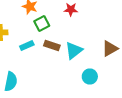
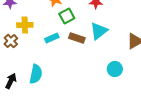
cyan triangle: (74, 50) -> (99, 31), moved

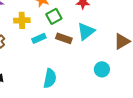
yellow cross: (25, 25) -> (22, 20), moved
cyan semicircle: (36, 74) -> (50, 78), moved

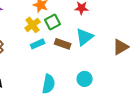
yellow cross: (22, 20) -> (33, 25), moved, turned -35
cyan circle: (102, 69) -> (85, 79), moved

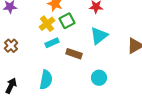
brown rectangle: (63, 44) -> (74, 54), moved
cyan semicircle: (49, 84) -> (46, 80), moved

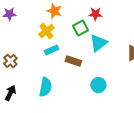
green square: (67, 21) -> (80, 28), moved
brown cross: (11, 46) -> (10, 61), moved

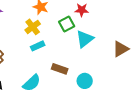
brown rectangle: (73, 61) -> (60, 69), moved
cyan semicircle: (45, 87) -> (32, 83), turned 36

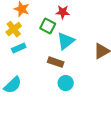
green square: (67, 24) -> (48, 26), turned -35
brown rectangle: (60, 69) -> (56, 62), moved

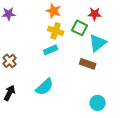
yellow cross: (14, 29) -> (56, 31), moved, turned -35
cyan circle: (66, 83) -> (98, 103), moved

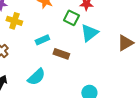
yellow cross: (56, 31) -> (14, 21), moved
brown rectangle: (88, 64) -> (61, 54), moved

